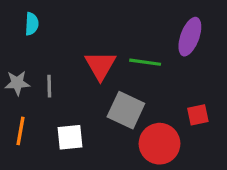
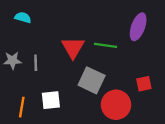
cyan semicircle: (32, 24) -> (23, 17), turned -77
orange line: (20, 131) -> (22, 107), moved

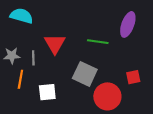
cyan semicircle: (23, 17) -> (21, 16), size x1.5
red triangle: (73, 48) -> (55, 44), moved
orange line: (22, 107) -> (20, 79), moved

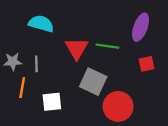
cyan semicircle: (21, 16) -> (41, 24), moved
red triangle: (55, 44) -> (77, 48), moved
red square: (133, 77) -> (146, 64), moved

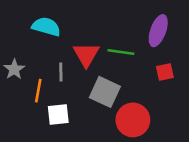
gray star: (13, 61) -> (14, 69), turned -30
gray line: (36, 64) -> (61, 72), moved
orange line: (22, 88) -> (38, 91), moved

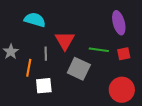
purple ellipse: (158, 31) -> (119, 23), turned -35
green line: (121, 52) -> (99, 50), moved
red circle: (133, 120) -> (122, 90), moved

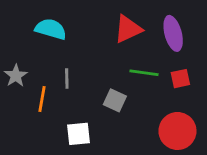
red triangle: (65, 41) -> (128, 29), moved, turned 35
gray square: (79, 69) -> (115, 100), size x0.7
white square: (44, 86) -> (78, 134), moved

